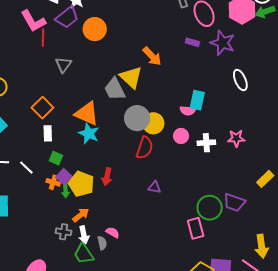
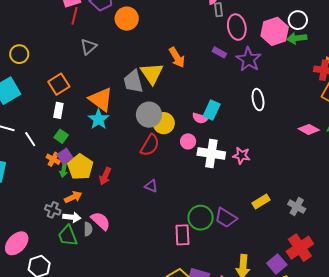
white cross: (206, 143) -> (211, 154), size x1.5
red arrow: (107, 177) -> (105, 176), moved
pink semicircle: (113, 232) -> (101, 221), size x1.5
white arrow: (84, 235) -> (72, 217), turned -84

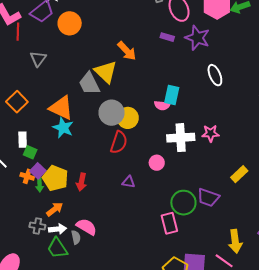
white rectangle: (58, 110) -> (23, 140), moved
pink circle: (188, 141) -> (157, 163), moved

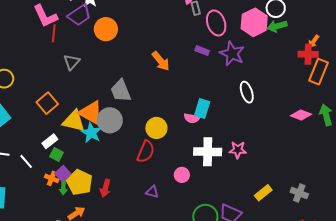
yellow triangle: (106, 72) -> (74, 121), moved, turned -35
gray circle: (111, 113) -> (110, 120), moved
white rectangle: (23, 140) -> (50, 141), turned 49

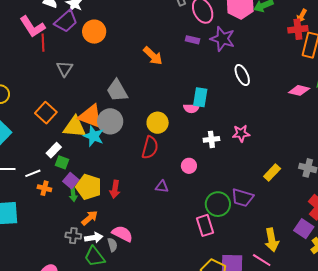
white cross: (208, 152) -> (211, 139), size x0.6
white line: (26, 161) -> (33, 173), turned -63
orange cross: (52, 178) -> (44, 188), moved

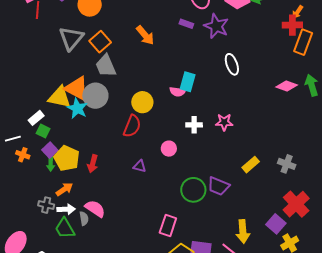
gray triangle: (65, 69) -> (71, 38), moved, size x1.5
orange square: (46, 113) -> (100, 42), moved
pink rectangle: (205, 225) -> (168, 226), moved, turned 30

